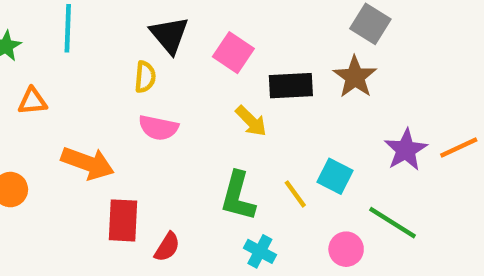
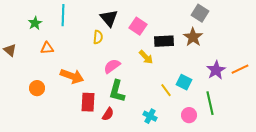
pink semicircle: (158, 128) -> (112, 66), moved, turned 132
green L-shape: (238, 196) -> (117, 91), moved
green line: (392, 223) -> (210, 103), turned 45

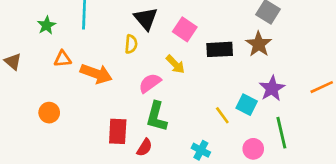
yellow arrow: (146, 57) -> (175, 64), moved
purple star: (216, 70) -> (272, 88), moved
orange arrow: (72, 76) -> (96, 74), moved

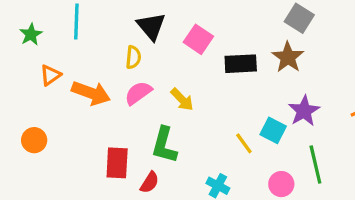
orange triangle: (63, 59) -> (50, 75), turned -30
yellow arrow: (175, 64) -> (182, 99), moved
pink semicircle: (150, 83) -> (138, 93), moved

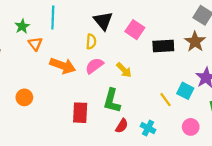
orange triangle: (50, 75) -> (35, 44), moved, turned -32
red semicircle: (150, 182) -> (122, 126), moved

